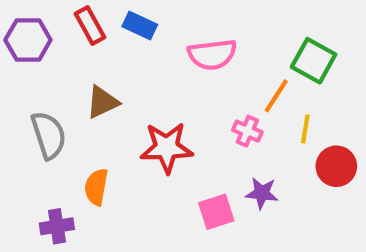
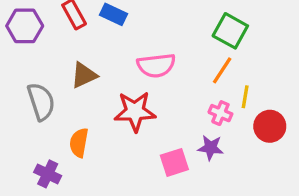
pink semicircle: (212, 54) -> (156, 65), moved
green square: (314, 61) -> (230, 31), moved
pink cross: (247, 131) -> (220, 113), moved
purple cross: (57, 226) -> (48, 174), turned 35

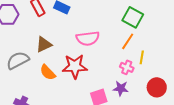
gray semicircle: (41, 102) -> (18, 60), turned -100
red circle: (270, 126) -> (157, 87), moved
orange semicircle: (79, 143) -> (48, 72), moved, turned -54

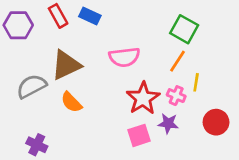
brown triangle: (44, 44) -> (66, 65), size x1.4
red star: (75, 66) -> (143, 98), moved, turned -30

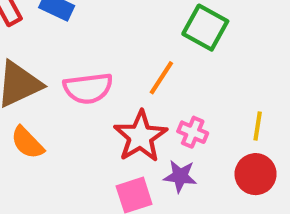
pink semicircle: (124, 57) -> (88, 88), moved
orange line: (178, 61) -> (161, 78), moved
yellow line: (196, 82) -> (258, 126), moved

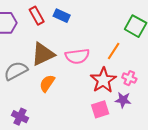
orange semicircle: (27, 143) -> (47, 83), turned 78

